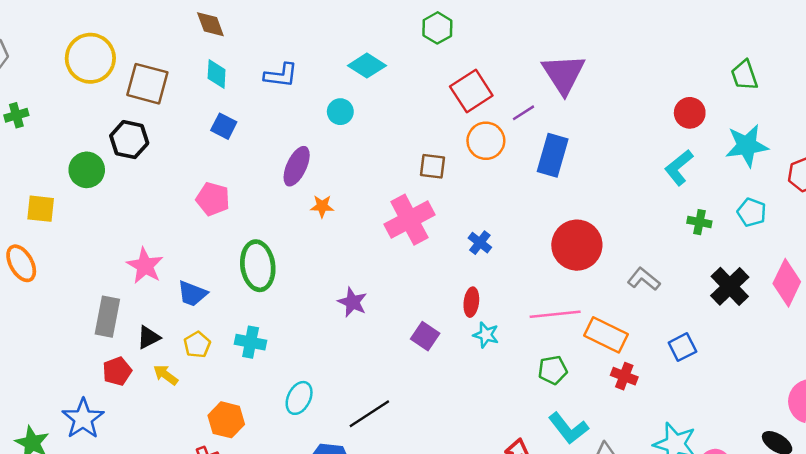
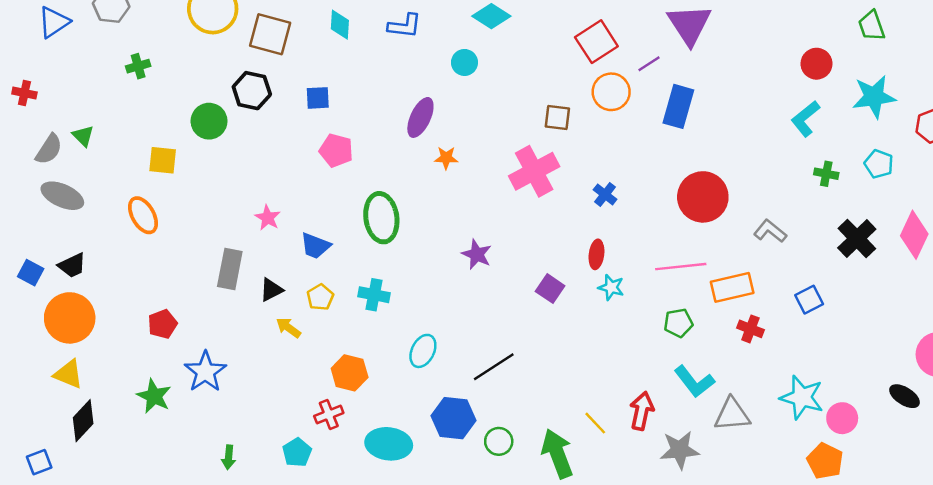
blue square: (224, 126) -> (318, 98), moved, turned -30
pink star: (145, 266) -> (268, 218), size x0.7
orange rectangle: (606, 335) -> (732, 287), turned -39
red pentagon: (117, 371) -> (163, 324), moved

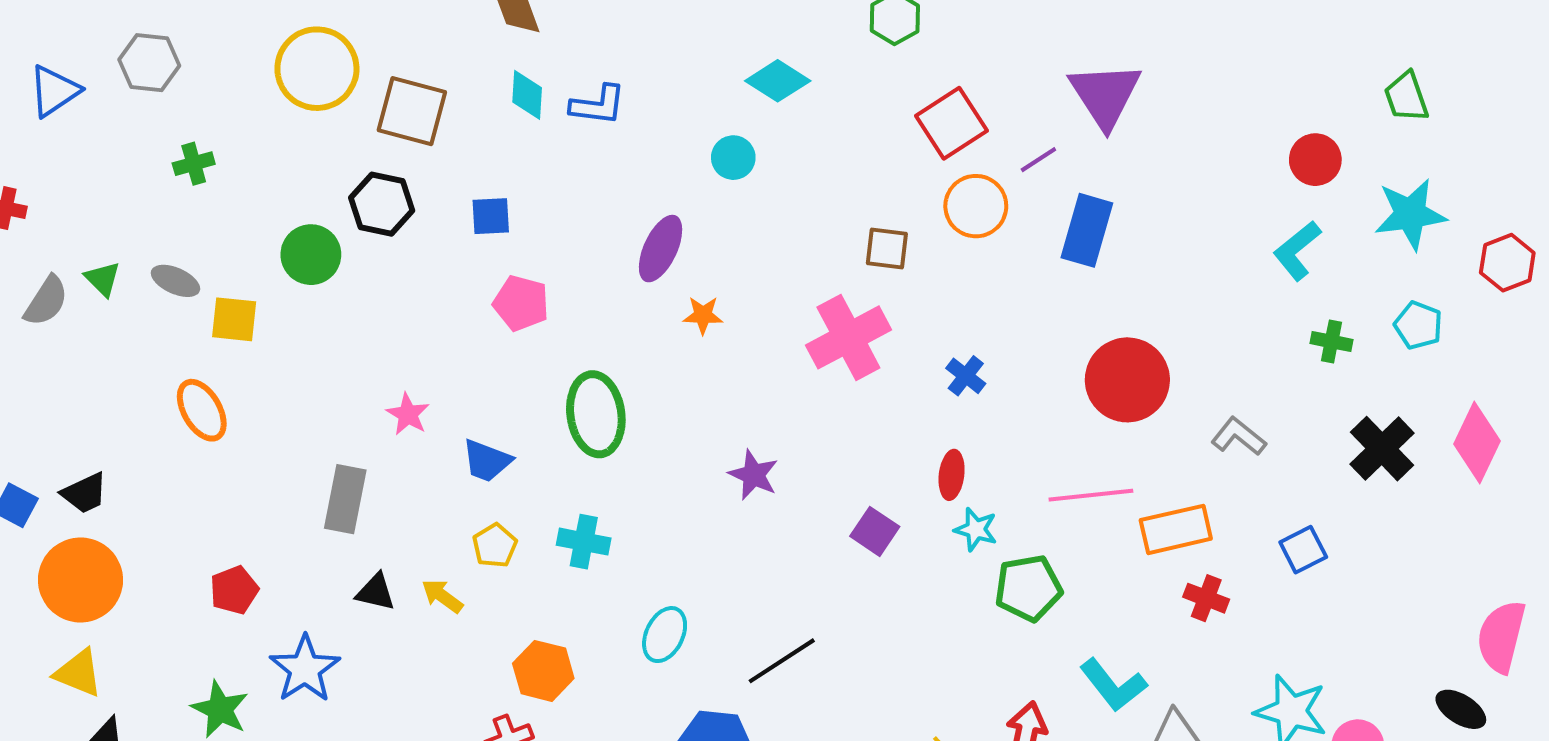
blue L-shape: (405, 26) -> (598, 105), moved
gray ellipse: (62, 196) -> (175, 281), moved, size x0.7
black triangle: (271, 290) -> (376, 592), moved, turned 40
green pentagon: (678, 323) -> (1028, 588), moved, size x1.4

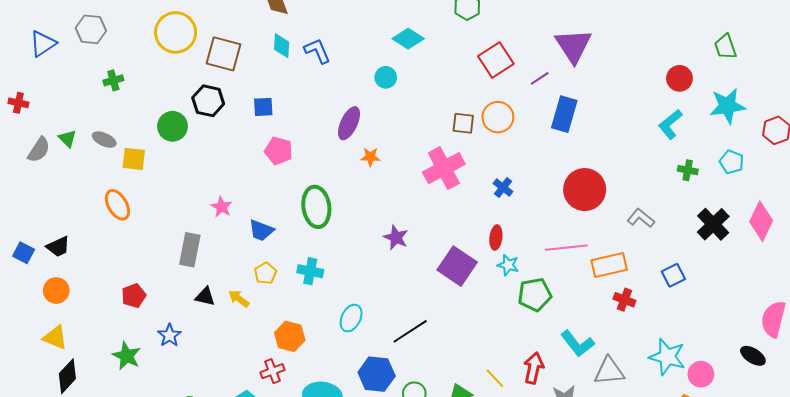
blue L-shape: (598, 105) -> (317, 51), turned -120
orange circle: (976, 206) -> (498, 117), moved
purple square: (875, 531) -> (457, 266), size x1.6
orange circle: (80, 580) -> (56, 291), size x0.6
blue star: (305, 669) -> (169, 335), size x0.7

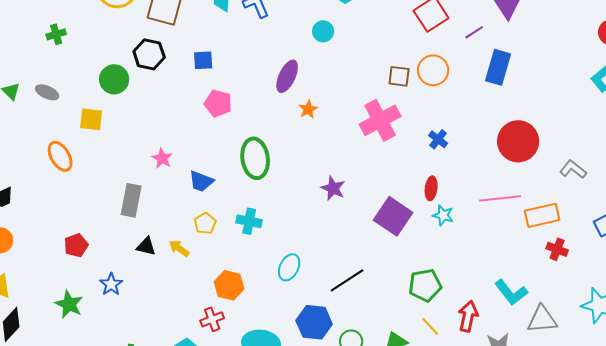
orange star: (370, 157) -> (308, 109), turned -30
yellow square: (134, 159) -> (91, 119), moved
green pentagon: (535, 295) -> (425, 285), moved

